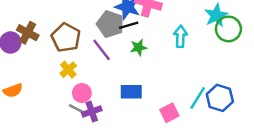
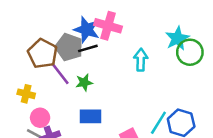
brown pentagon: (66, 38) -> (43, 53), moved
green star: (139, 47) -> (84, 82), moved
yellow cross: (68, 70) -> (26, 94), turned -35

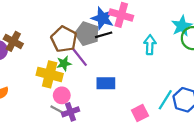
green star: (84, 82) -> (64, 63), moved
yellow cross: (26, 94) -> (50, 74), size x1.6
blue rectangle: (90, 116) -> (106, 83), moved

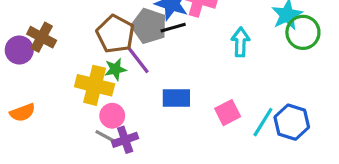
pink square: (140, 113) -> (228, 113), moved

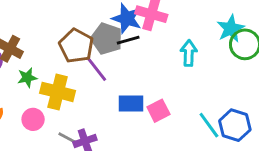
green star: (115, 69) -> (27, 78), moved
pink square: (228, 113) -> (158, 111), moved
pink circle: (112, 116) -> (33, 119), moved
cyan line: (263, 122) -> (209, 125), turned -68

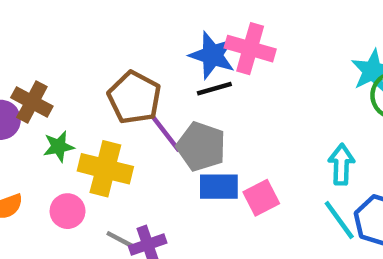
gray pentagon: (107, 39) -> (201, 147), moved
cyan arrow: (189, 53) -> (341, 164), moved

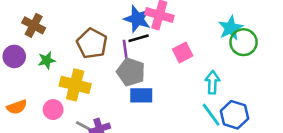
brown cross: (32, 102) -> (34, 25), moved
purple line: (165, 133) -> (126, 53), moved, turned 30
green star: (59, 147) -> (47, 60), moved
pink square: (261, 198) -> (183, 53), moved

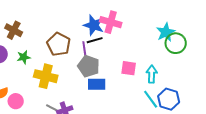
pink square: (183, 53) -> (129, 68), moved, turned 35
pink circle: (53, 110) -> (16, 101), moved

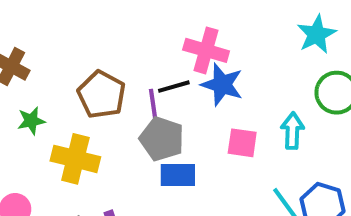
blue star: (94, 25) -> (222, 85), moved
cyan star: (166, 32) -> (317, 34), moved
cyan arrow: (152, 74) -> (292, 131), moved

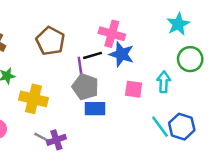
brown pentagon: (102, 95) -> (50, 41), moved

